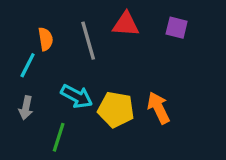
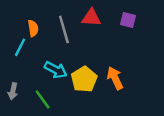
gray arrow: (26, 108) -> (13, 91), moved
yellow pentagon: (116, 109) -> (84, 79), turned 30
green line: (59, 137) -> (43, 100), turned -54

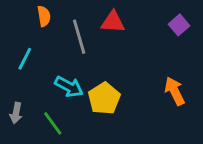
purple square: (128, 20) -> (179, 25), moved, turned 35
orange semicircle: (33, 28) -> (44, 16), moved
orange arrow: (115, 78) -> (175, 91), moved

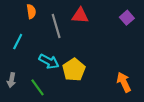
orange arrow: (175, 91) -> (124, 82), moved

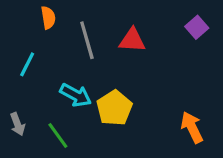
red triangle: (80, 16) -> (132, 40), moved
gray arrow: (11, 80) -> (18, 124), turned -32

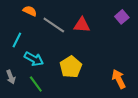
orange semicircle: (48, 18) -> (30, 11), turned -56
gray line: (87, 40) -> (54, 25), turned -40
cyan arrow: (76, 95) -> (34, 59), moved

